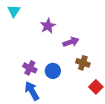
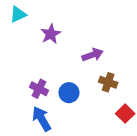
cyan triangle: (14, 11) -> (18, 14), turned 32
purple star: (48, 26) -> (51, 34), moved

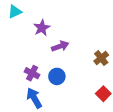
purple arrow: (92, 55) -> (60, 46), moved
brown cross: (108, 82) -> (101, 58), moved, turned 32

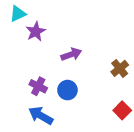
purple star: (42, 28) -> (36, 32), moved
blue arrow: (34, 98) -> (41, 116), turned -30

